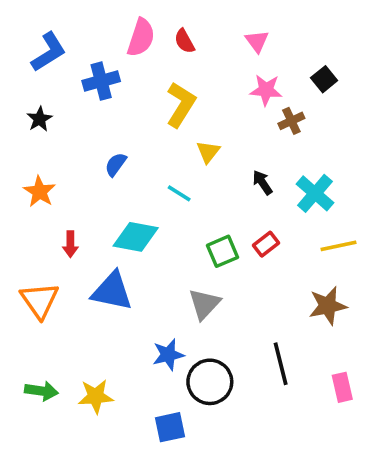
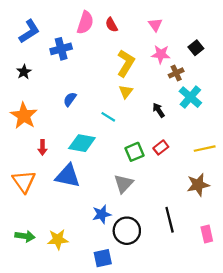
yellow L-shape: (181, 105) -> (126, 63), moved
orange star: (40, 192) -> (24, 116), size x1.4
cyan cross: (315, 193) -> (190, 97), moved

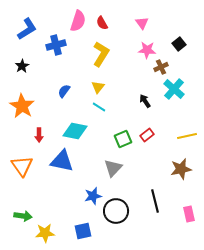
yellow L-shape: (126, 63) -> (101, 54), moved
yellow triangle: (126, 92) -> (98, 87), moved
yellow star: (58, 239) -> (45, 233), moved
blue square: (103, 258) -> (83, 231), moved

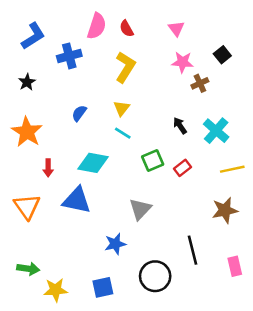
cyan cross: (174, 89) -> (216, 131), moved
green square: (123, 139) -> (153, 160), moved
black circle: (116, 211) -> (155, 276), moved

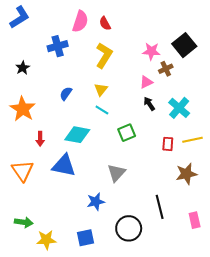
pink triangle: (176, 29) -> (146, 82), moved, turned 40
blue L-shape: (33, 36) -> (20, 17), moved
black square: (222, 55) -> (184, 45), size x1.6
red rectangle: (182, 168) -> (168, 144), moved, turned -48

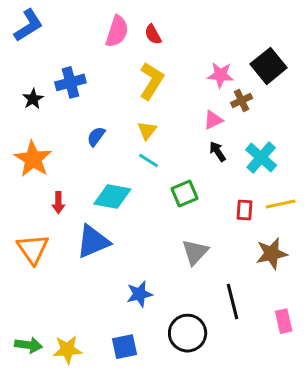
blue cross: (58, 46) -> (70, 82), moved
blue triangle: (64, 166) -> (93, 242), turned -35
gray triangle: (116, 173) -> (195, 252), moved
green arrow: (24, 222) -> (28, 345), moved

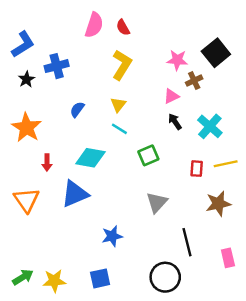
blue L-shape: (28, 25) -> (23, 44), moved
black circle: (188, 333) -> (165, 277), moved
green arrow: (28, 345) -> (23, 277), turned -40

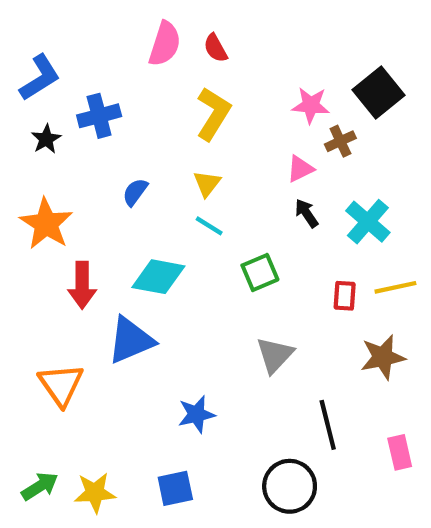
red arrow: (47, 163) -> (82, 285), size x1.5
orange triangle: (26, 200) -> (61, 385), moved

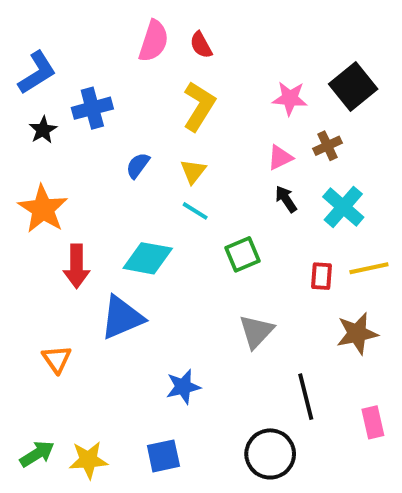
brown cross: (340, 141) -> (327, 146), moved
blue semicircle: (135, 192) -> (138, 165), moved
orange triangle: (61, 385) -> (57, 359), size x0.7

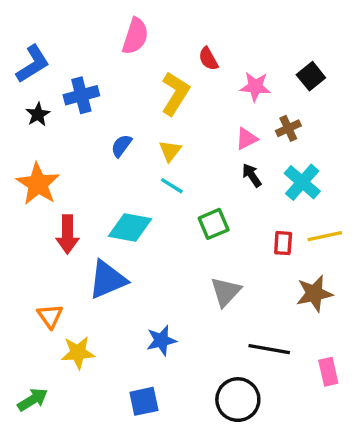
red semicircle: (201, 45) -> (208, 59), moved
black square: (353, 86) -> (311, 76), size x0.7
black line: (306, 397) -> (269, 349), turned -66
yellow star: (88, 460) -> (78, 353), moved

